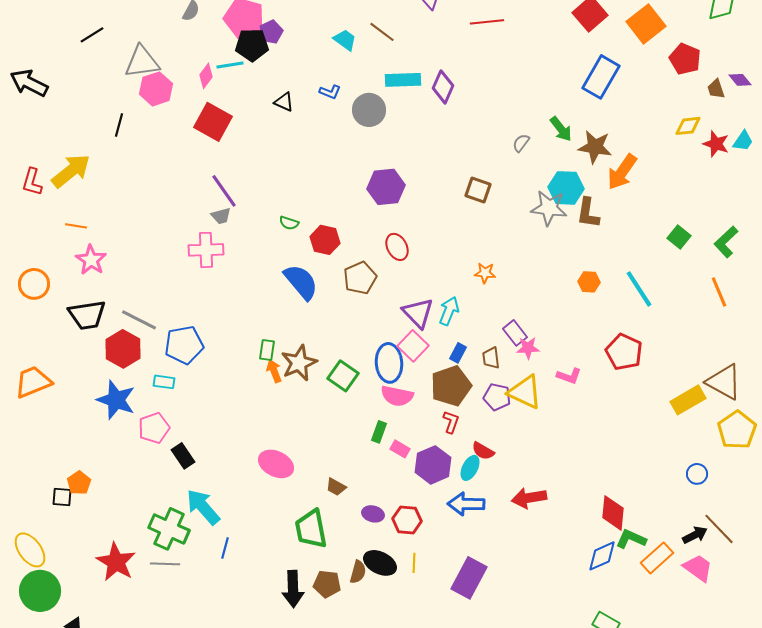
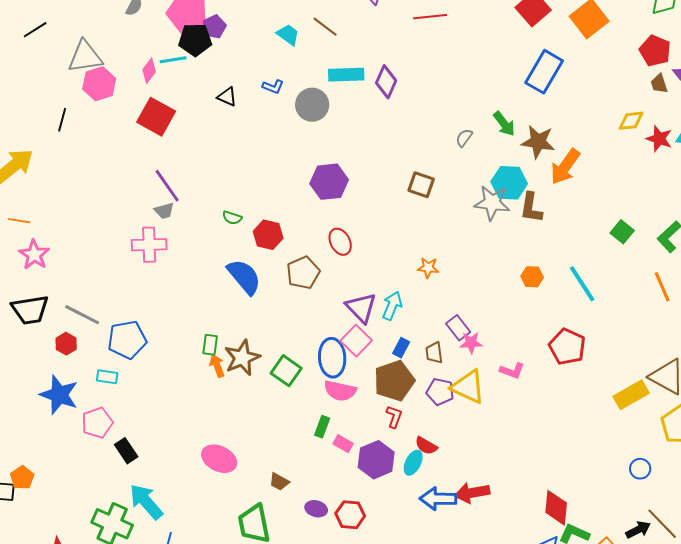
red pentagon: (685, 59) -> (655, 51), moved
red hexagon: (123, 349) -> (66, 344), size x0.6
blue arrow: (466, 504) -> (438, 499), moved

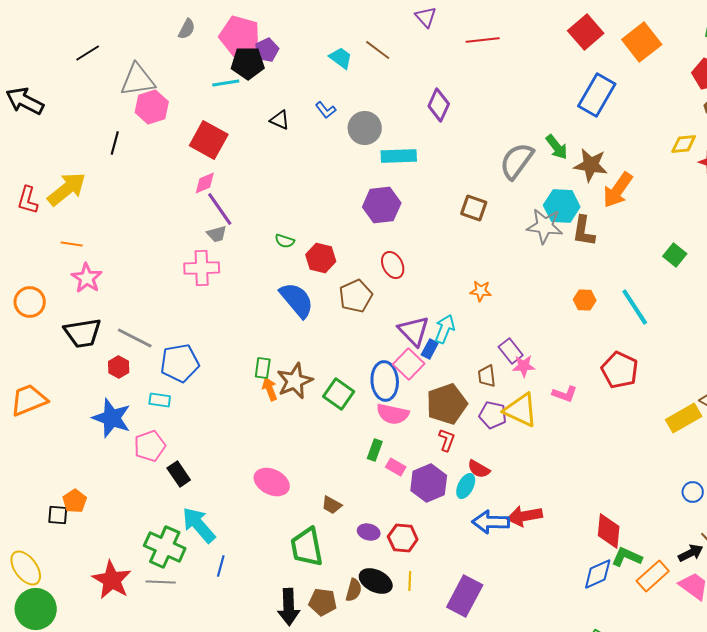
pink diamond: (149, 71) -> (205, 183), moved, turned 30
cyan rectangle: (346, 75) -> (399, 156), moved
blue L-shape: (273, 87) -> (326, 110), turned 30
gray semicircle: (464, 138) -> (517, 161), size x2.0
blue rectangle: (401, 348) -> (430, 349), moved

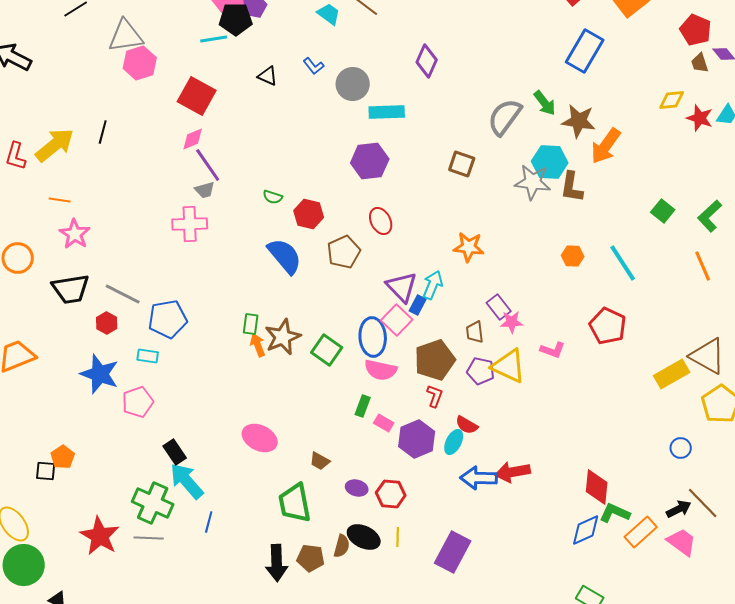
black line: (115, 143) -> (103, 132), moved
orange star: (481, 291) -> (469, 247), size x1.4
black rectangle: (179, 474) -> (175, 452), moved

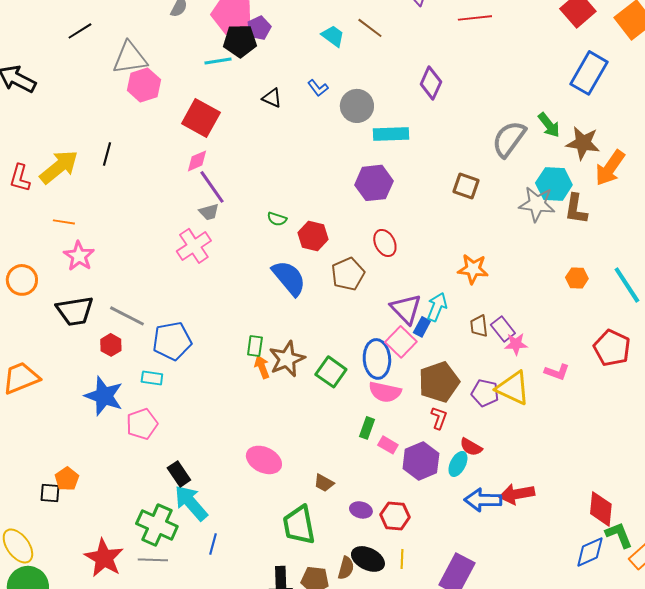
pink cross: (190, 224) -> (194, 246), turned -32
brown trapezoid: (475, 332) -> (479, 326), moved
green L-shape: (615, 513) -> (619, 535), turned 44

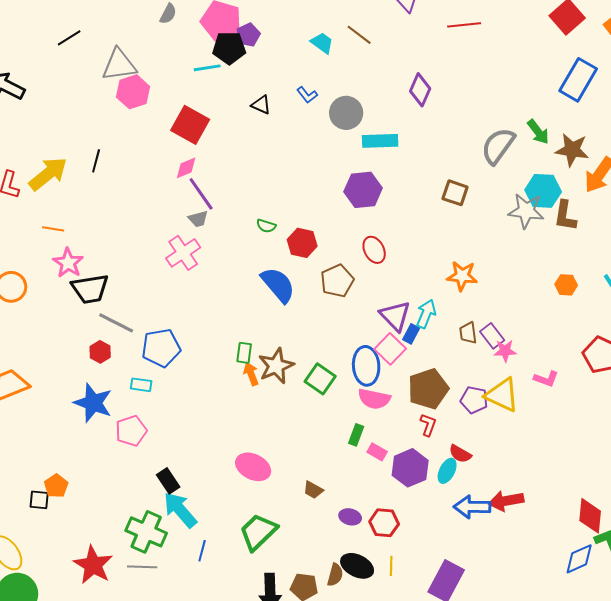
black trapezoid: (75, 311) -> (90, 289), moved
green trapezoid: (299, 525) -> (258, 532), moved, turned 57

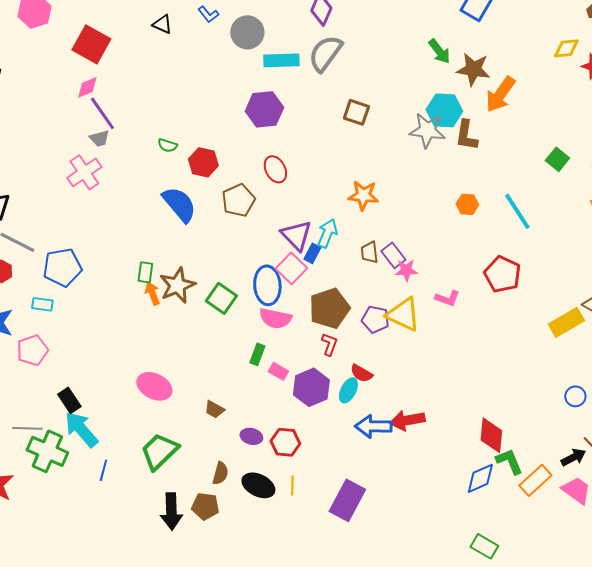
gray semicircle: (498, 146) -> (325, 53), moved
gray line: (142, 567) -> (27, 428), moved
brown semicircle: (335, 575) -> (220, 473), moved

